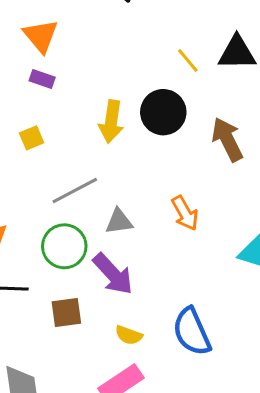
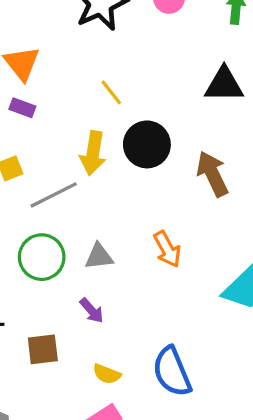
yellow line: (188, 61) -> (111, 92), moved
gray line: (75, 190) -> (54, 195), moved
green circle: (64, 246) -> (42, 257), moved
purple arrow: (113, 274) -> (92, 311), size x0.6

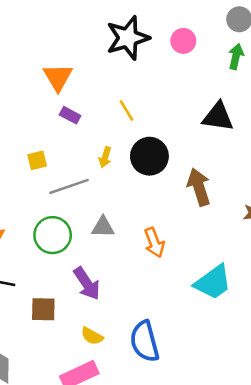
purple rectangle: (22, 108) -> (70, 115), moved
yellow arrow: (93, 153) -> (105, 157), size x0.6
gray triangle: (99, 256) -> (103, 227), moved
purple arrow: (92, 311) -> (87, 284), size x1.5

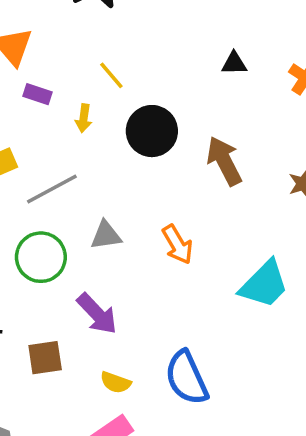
black triangle: (218, 117) -> (234, 63), size x0.6
yellow arrow: (105, 157) -> (84, 118), moved

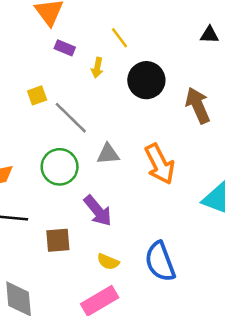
gray line: (52, 189) -> (71, 118), turned 69
orange arrow: (177, 245) -> (160, 164), size x1.4

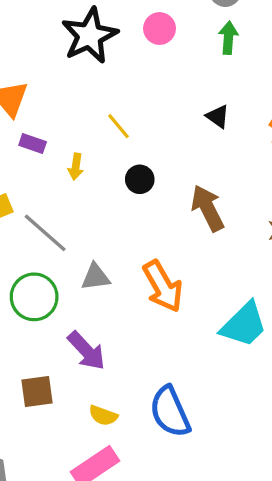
black triangle: (209, 35) -> (218, 116), turned 36
yellow line: (119, 38) -> (119, 126), moved
black circle: (146, 80) -> (140, 179), size x0.6

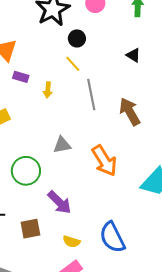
black circle: (140, 179) -> (77, 38), moved
gray line: (45, 233) -> (91, 95), moved, turned 40
gray triangle: (96, 277) -> (62, 145), moved

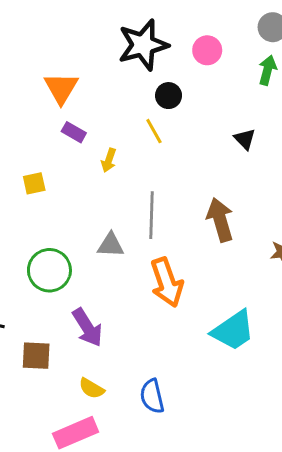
gray line: (91, 95) -> (152, 215), moved
blue semicircle: (112, 237) -> (152, 396), size x0.7

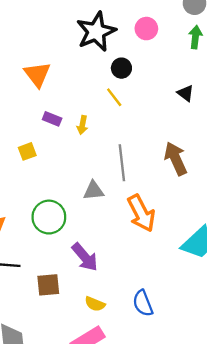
purple rectangle: (74, 132) -> (52, 119), moved

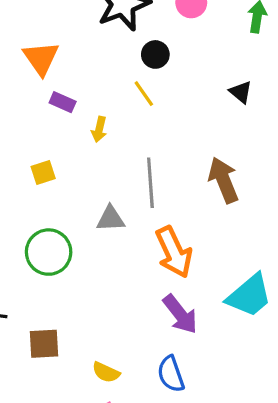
purple rectangle: (52, 119) -> (63, 102), moved
yellow square: (27, 151) -> (43, 172), moved
purple arrow: (85, 257) -> (180, 314), moved

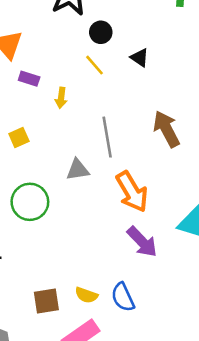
black triangle: (241, 92) -> (140, 58), moved
brown square: (44, 344) -> (46, 301), moved
blue semicircle: (171, 374) -> (123, 297), moved

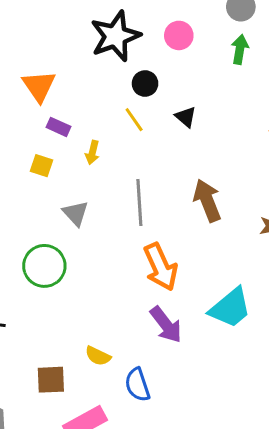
yellow square: (19, 138) -> (42, 166), moved, turned 36
gray triangle: (78, 170) -> (75, 213), moved, turned 50
yellow semicircle: (86, 295) -> (98, 356), moved

